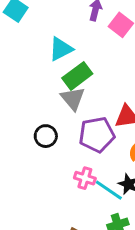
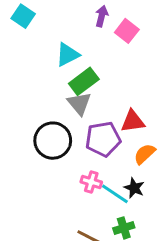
black circle: (46, 136) -> (53, 141), size x1.6

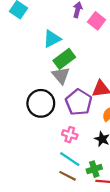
purple pentagon: (103, 139) -> (79, 102), turned -30
cyan line: (115, 194) -> (70, 159), moved

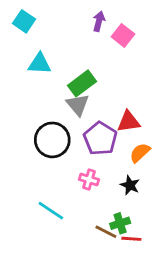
cyan triangle: (52, 39) -> (40, 64), moved, turned 30
cyan line: (70, 159) -> (51, 211), moved
brown line: (68, 176) -> (106, 232), moved

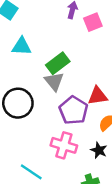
pink square: (123, 35) -> (93, 22), turned 30
black circle: (52, 140) -> (18, 103), moved
pink cross: (89, 180) -> (64, 145), size x1.5

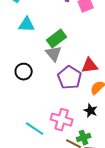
black circle: (18, 103) -> (24, 72), size x0.7
pink cross: (64, 145) -> (62, 120), moved

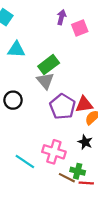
red triangle: (90, 66) -> (84, 104), moved
green cross: (84, 138) -> (78, 171), turned 32

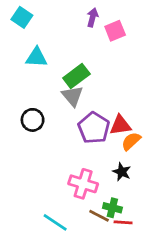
cyan line: (25, 161) -> (55, 222), moved

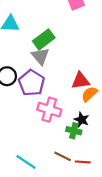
purple pentagon: (94, 128) -> (31, 83), moved
pink cross: (83, 184) -> (49, 110), moved
green cross: (112, 208) -> (74, 131), moved

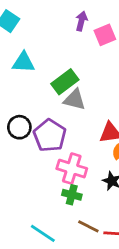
gray triangle: (40, 56) -> (75, 100), moved, turned -36
green cross: (74, 131) -> (72, 195), moved

